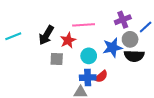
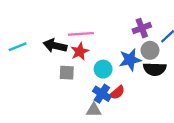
pink line: (84, 25) -> (81, 34), moved
black arrow: (46, 35) -> (55, 46), turned 72
blue cross: (88, 78) -> (102, 94), turned 35

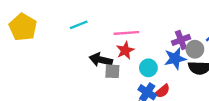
purple cross: (142, 28) -> (181, 40), moved
black arrow: (55, 46) -> (101, 60), moved
cyan line: (18, 47) -> (79, 25), moved

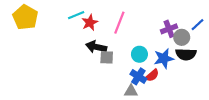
pink line: (126, 33) -> (119, 23), turned -65
red star: (125, 50) -> (90, 23), moved
blue star: (175, 59) -> (164, 58), moved

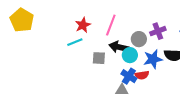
cyan line: (76, 15) -> (75, 42), moved
gray circle: (182, 37) -> (139, 39), moved
black arrow: (96, 47) -> (119, 47), moved
red semicircle: (152, 75) -> (142, 75), turned 32

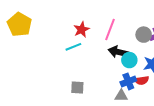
gray circle: (139, 39) -> (144, 35), moved
gray square: (99, 58) -> (77, 88), moved
blue cross: (129, 76) -> (128, 81), turned 35

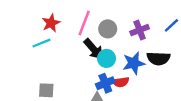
gray circle: (144, 35) -> (108, 29), moved
black arrow: (118, 52) -> (94, 49), turned -144

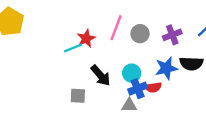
red star: (51, 23) -> (86, 38), moved
black arrow: (94, 49) -> (101, 75), moved
cyan circle: (107, 58) -> (132, 73), moved

